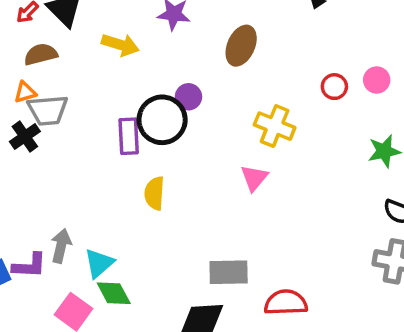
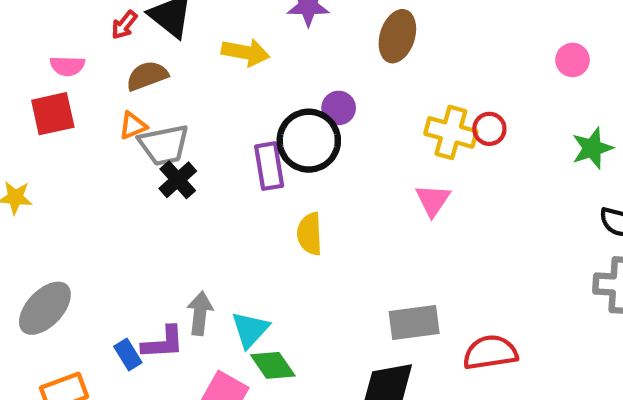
red circle: (334, 87) -> (489, 129), moved
black cross: (25, 137) -> (178, 180), moved

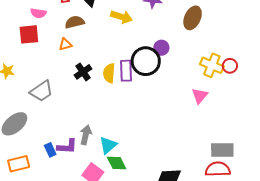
gray trapezoid: (164, 145) -> (42, 91), moved, turned -30
yellow semicircle: (310, 234) -> (109, 73), moved
gray rectangle: (414, 323) -> (222, 150), moved

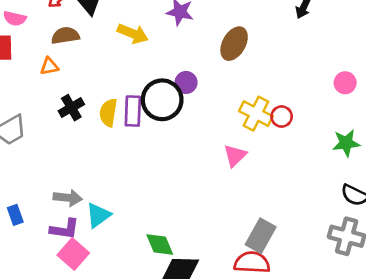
gray arrow: (86, 135) -> (68, 198), turned 78
purple L-shape: (67, 146) -> (65, 229), moved
gray rectangle: (222, 150) -> (261, 236), turned -65
green diamond: (117, 163) -> (160, 244), moved

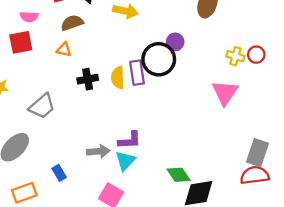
orange triangle: (49, 66) -> (64, 50), turned 35
black cross: (71, 108) -> (88, 79), turned 30
yellow cross: (256, 114) -> (235, 56), size x0.7
pink triangle: (235, 155) -> (225, 93), size x1.4
purple L-shape: (65, 229) -> (130, 140), moved

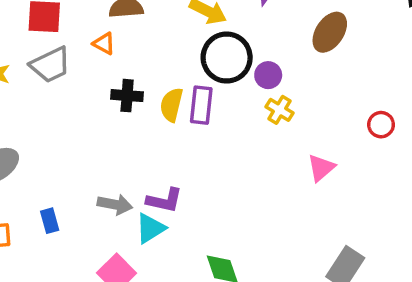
yellow cross: (235, 56) -> (279, 110), moved
black circle: (159, 59) -> (227, 58), moved
pink triangle: (225, 93) -> (321, 168), size x0.7
gray trapezoid: (42, 106) -> (50, 65), moved

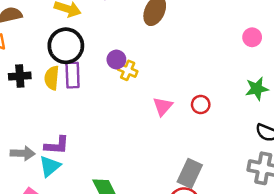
black circle: (227, 58) -> (66, 46), moved
purple circle: (268, 75) -> (116, 60), moved
red circle: (381, 125) -> (201, 104), moved

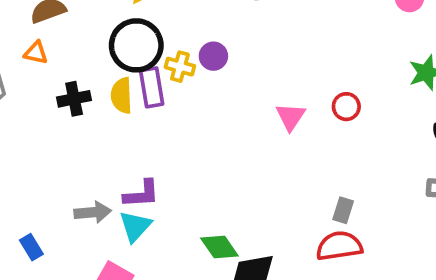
yellow cross: (128, 70) -> (180, 67), moved
gray rectangle: (190, 173) -> (343, 210), size x0.6

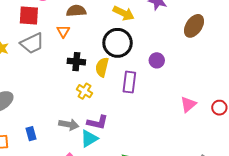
orange triangle: (36, 53) -> (63, 31), turned 32
yellow cross: (180, 67) -> (84, 91), moved
purple rectangle: (152, 87) -> (129, 82), moved

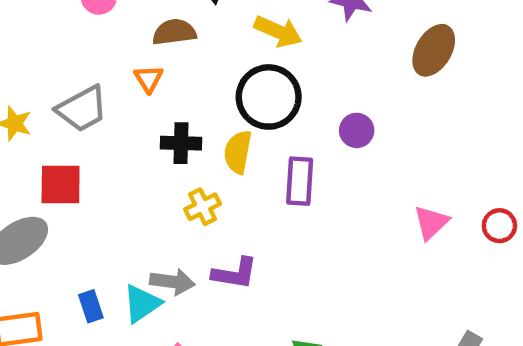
red square: (29, 15) -> (61, 184), moved
yellow cross: (84, 91) -> (203, 207), turned 35
cyan triangle: (89, 139) -> (142, 304), moved

